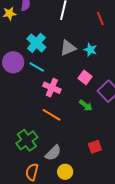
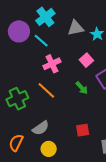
pink cross: (52, 88) -> (52, 64), turned 30
green cross: (27, 140) -> (17, 99), moved

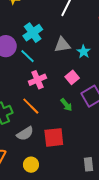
gray semicircle: (41, 128) -> (25, 134), moved
red square: (83, 130) -> (54, 137), moved, size x1.5

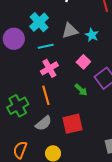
cyan line: (27, 56) -> (46, 46), moved, turned -49
orange line: (31, 106) -> (46, 95), turned 36

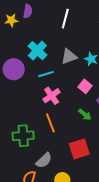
green cross: (18, 106) -> (23, 136), turned 30
gray semicircle: (43, 123) -> (44, 160), moved

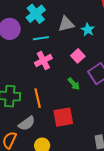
orange line: (50, 123) -> (38, 98), moved

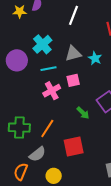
pink square: (78, 56) -> (73, 80), moved, turned 32
orange line: (38, 98) -> (47, 129), turned 48

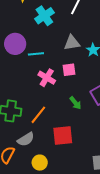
cyan cross: (42, 44) -> (44, 16), moved
cyan line: (49, 69) -> (36, 54), moved
pink cross: (52, 91) -> (47, 78), turned -36

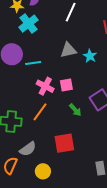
cyan cross: (44, 16) -> (28, 24), moved
pink square: (69, 70) -> (66, 85), moved
orange line: (38, 115) -> (40, 112), moved

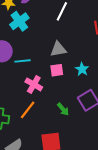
cyan star: (90, 56) -> (82, 69), moved
pink square: (66, 85) -> (57, 70), moved

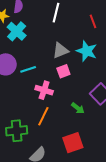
cyan star: (82, 69) -> (87, 51), moved, size x1.5

